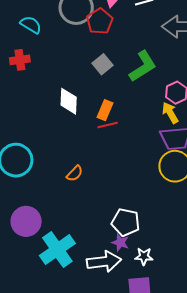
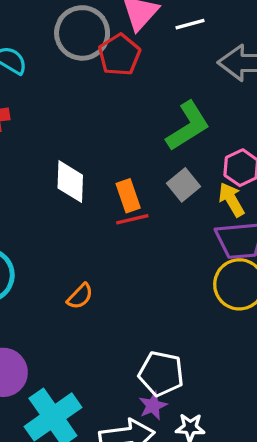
gray square: (102, 64) -> (184, 185), moved
orange rectangle: (105, 110) -> (128, 196), turned -42
purple star: (120, 243) -> (153, 406), turned 30

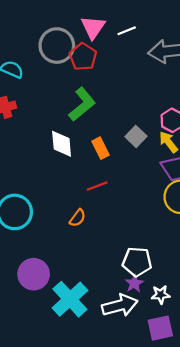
green L-shape: (188, 126) -> (82, 104), moved
red line: (132, 219) -> (97, 186), moved

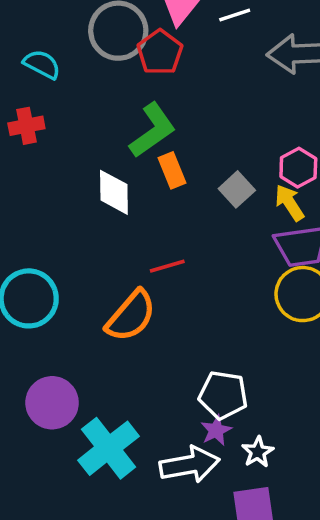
orange rectangle: (101, 148) -> (172, 170), moved
orange semicircle: (78, 218) -> (131, 316), size x1.8
white star: (161, 295) -> (258, 452), turned -30

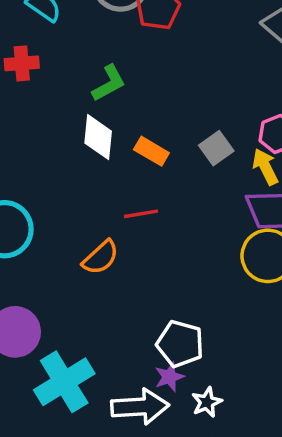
green L-shape: (153, 130) -> (109, 83), moved, size x0.7
orange rectangle: (172, 170) -> (151, 151), moved, turned -44
orange semicircle: (131, 316) -> (101, 257), size x0.7

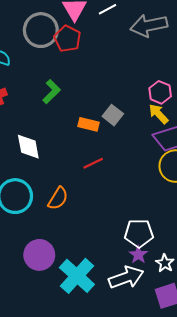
white diamond: (98, 137) -> (28, 147), moved
gray square: (216, 148) -> (113, 115), moved
orange semicircle: (101, 257) -> (58, 198), moved

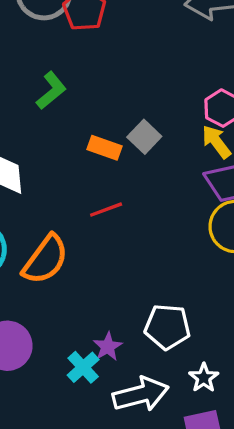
orange semicircle: (58, 198) -> (45, 260), size x1.4
purple star: (138, 255) -> (108, 347), moved
cyan cross: (77, 276) -> (83, 367), moved, size x0.6

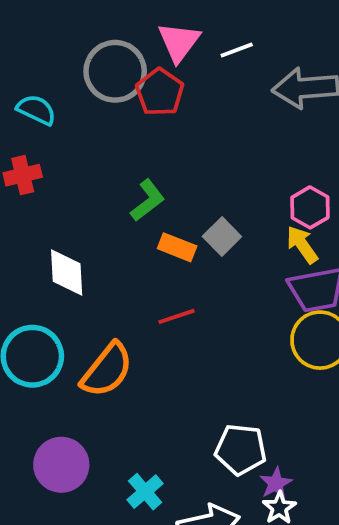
green L-shape: (51, 91) -> (148, 200), moved
purple star: (108, 347) -> (276, 483), moved

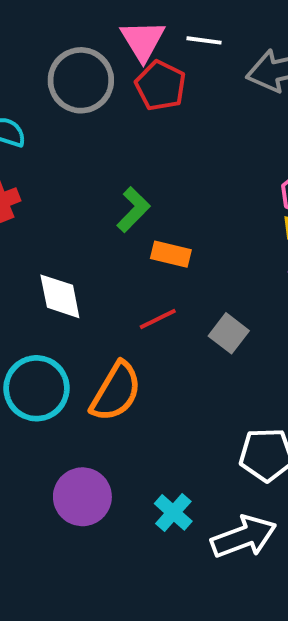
white line: (237, 50) -> (204, 40), turned 36
red pentagon: (160, 92) -> (161, 86), moved
gray square: (222, 237) -> (229, 333), moved
red line: (176, 316) -> (158, 319), moved

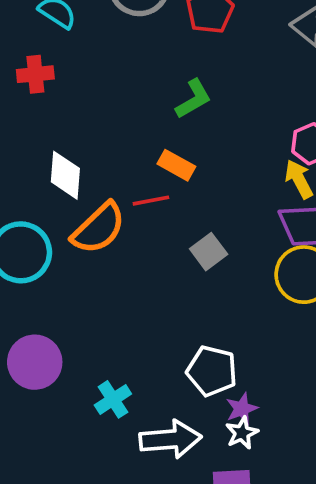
green L-shape: (133, 210) -> (193, 99), moved
red line: (158, 319) -> (151, 201), moved
orange semicircle: (116, 392) -> (99, 228), moved

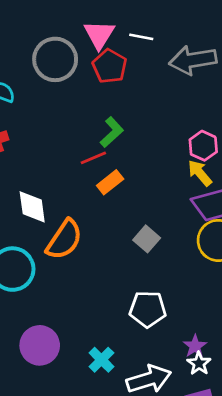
orange rectangle: (176, 165) -> (110, 182), turned -55
red line: (151, 201) -> (93, 158), moved
white pentagon: (212, 371) -> (148, 309), moved

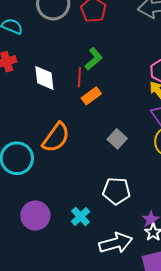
red line: (93, 158) -> (79, 77), turned -66
white diamond: (32, 207) -> (44, 78), moved
cyan cross: (101, 360) -> (80, 217), moved

